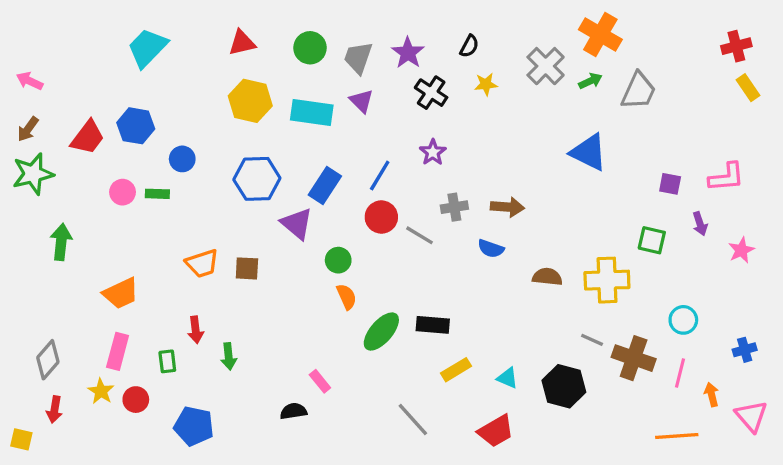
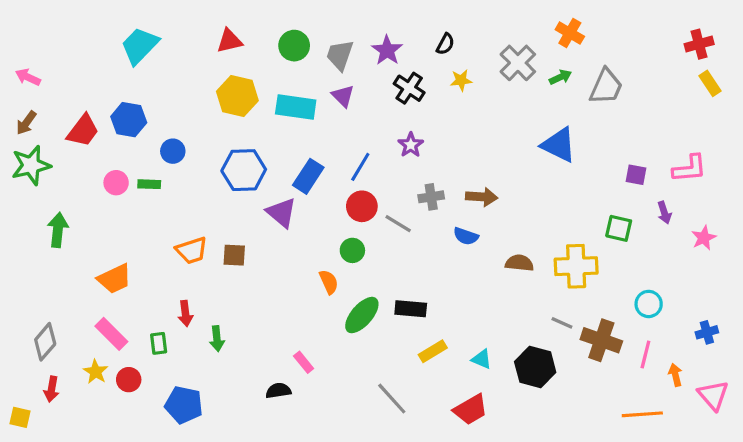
orange cross: (600, 35) -> (570, 33), size x0.7
green circle: (338, 260) -> (352, 250), moved
pink rectangle: (118, 351) -> (111, 334), turned -60

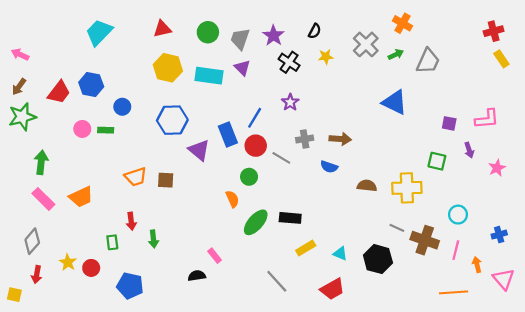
blue rectangle: (308, 176) -> (228, 135), moved, turned -55
pink rectangle: (111, 334) -> (43, 199), moved

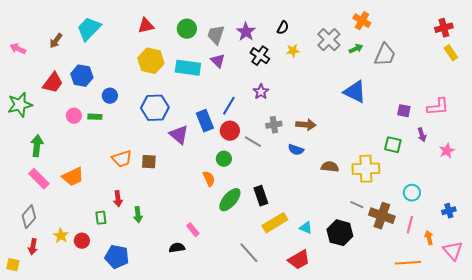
brown arrow: (19, 87) -> (56, 41), moved
black rectangle: (290, 218) -> (261, 196), turned 66
yellow rectangle: (306, 248) -> (275, 223), size x1.4

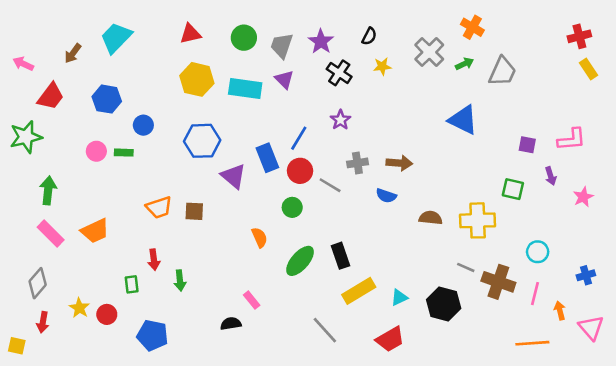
red trapezoid: (53, 83) -> (51, 96), moved
orange semicircle: (209, 179) -> (260, 237), moved
cyan triangle: (306, 228) -> (399, 297), turned -48

